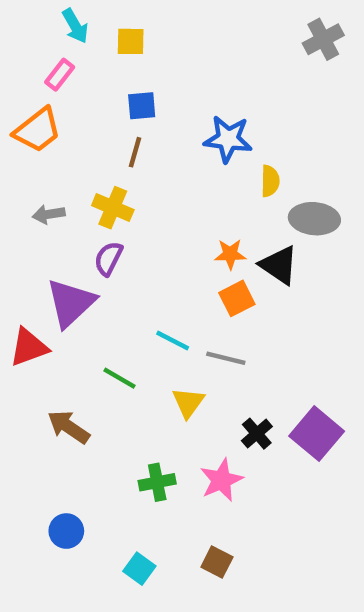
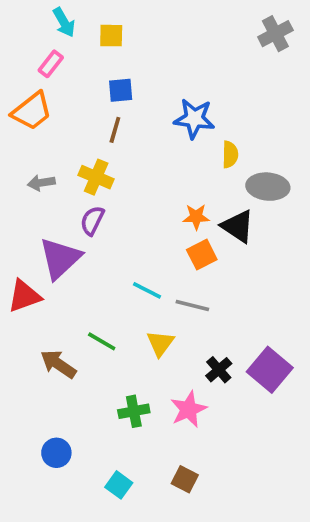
green line: (119, 378) -> (102, 341), moved

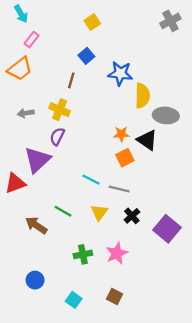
cyan arrow: (64, 22) -> (21, 14), moved
yellow square: (111, 36) -> (92, 22), moved, turned -35
blue square: (121, 90) -> (86, 56), moved, turned -35
yellow semicircle: (230, 154) -> (142, 96), size x1.5
black cross: (219, 370) -> (132, 216), moved

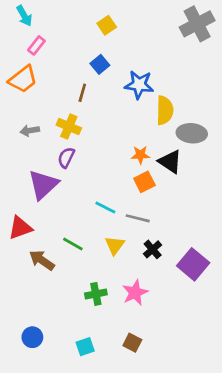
gray cross: (170, 21) -> (197, 24), size x1.4
red triangle: (15, 183) -> (20, 228), moved
blue circle: (35, 280) -> (32, 337), moved
cyan square: (74, 300) -> (85, 347), turned 35

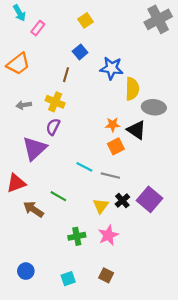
pink rectangle: (36, 45) -> (38, 28), moved
yellow triangle: (115, 245) -> (101, 206), moved
purple square: (193, 264) -> (150, 199), moved

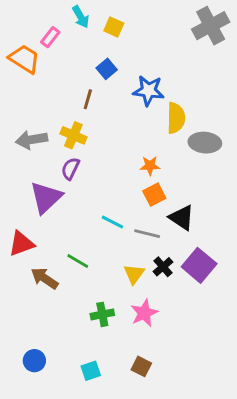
cyan arrow: (19, 13) -> (81, 17), moved
yellow square: (86, 20) -> (114, 27), turned -32
orange trapezoid: (18, 64) -> (24, 59), moved, turned -110
gray arrow: (24, 105) -> (32, 140), size x1.5
black triangle: (136, 130) -> (182, 218), moved

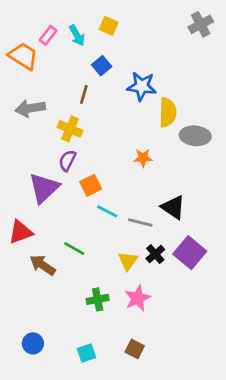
cyan arrow: (81, 17) -> (77, 35), moved
gray cross: (211, 26) -> (201, 24), size x0.7
gray arrow: (32, 140) -> (30, 108), moved
orange square: (154, 195) -> (91, 185), moved

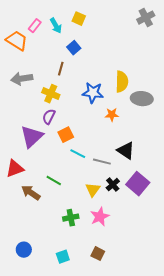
blue star: (142, 86) -> (93, 93), moved
orange star: (143, 158) -> (112, 115), moved

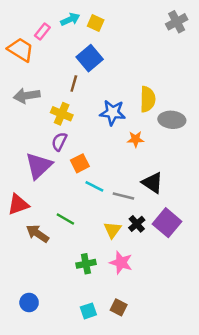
cyan arrow: (56, 26) -> (70, 19), moved, turned -84
blue square: (74, 48) -> (90, 58), size x1.5
pink star: (100, 217) -> (121, 263), turned -30
cyan square: (63, 257) -> (88, 311), moved

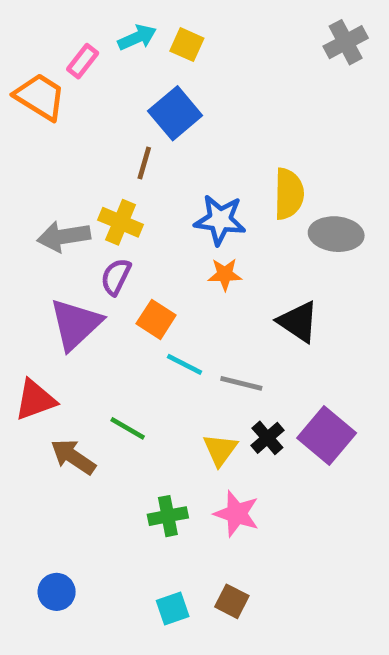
gray arrow: (27, 96) -> (64, 236), moved
orange star: (136, 139) -> (225, 274), moved
orange square: (80, 163) -> (156, 319), turned -30
black triangle: (152, 183) -> (298, 322), moved

